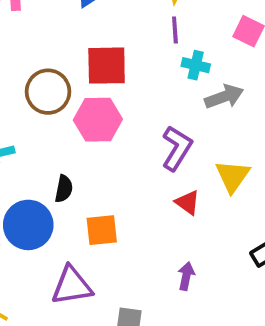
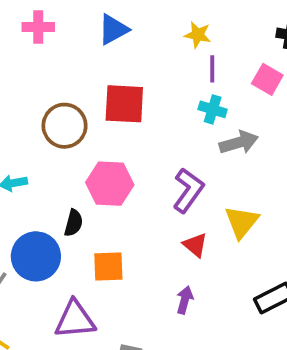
purple line: (175, 30) -> (212, 69), moved
pink hexagon: (98, 120) -> (110, 184), moved
purple arrow: (186, 276) -> (185, 300), moved

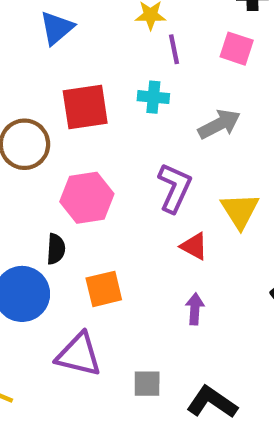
cyan cross: (213, 109) -> (153, 97), moved
purple triangle: (75, 320) -> (79, 355), turned 30

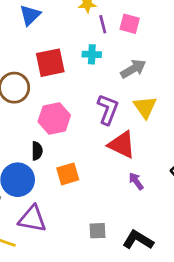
pink square: (237, 49) -> (130, 24), moved
yellow triangle: (240, 211) -> (145, 107), moved
red triangle: (194, 246) -> (122, 145), size x1.6
purple arrow: (195, 309) -> (136, 181), moved, turned -36
purple triangle: (79, 355) -> (32, 219), moved

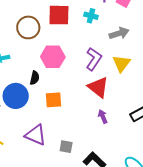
purple triangle: (32, 219) -> (36, 135), moved

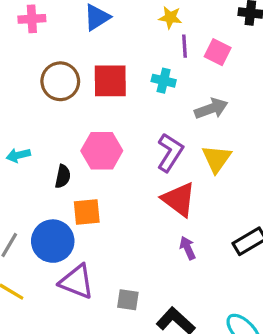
brown circle: (28, 27) -> (60, 81), moved
black semicircle: (35, 78) -> (63, 176), moved
blue circle: (16, 96) -> (53, 241), moved
orange square: (54, 100) -> (87, 212), moved

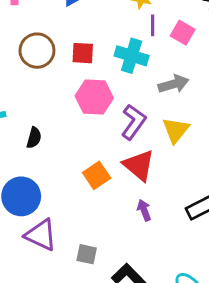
red square: (110, 81) -> (83, 53), size x0.7
cyan cross: (164, 81) -> (132, 56), size x1.5
pink hexagon: (102, 151) -> (94, 97), moved
orange square: (87, 212) -> (97, 175), moved, turned -32

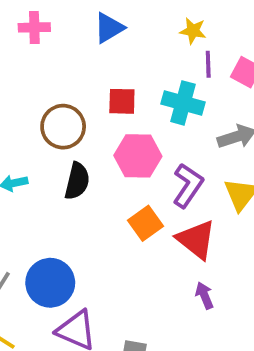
brown circle: (37, 51) -> (63, 127), moved
black semicircle: (34, 138) -> (77, 181), moved, size x1.4
orange square: (97, 175) -> (145, 223), moved

